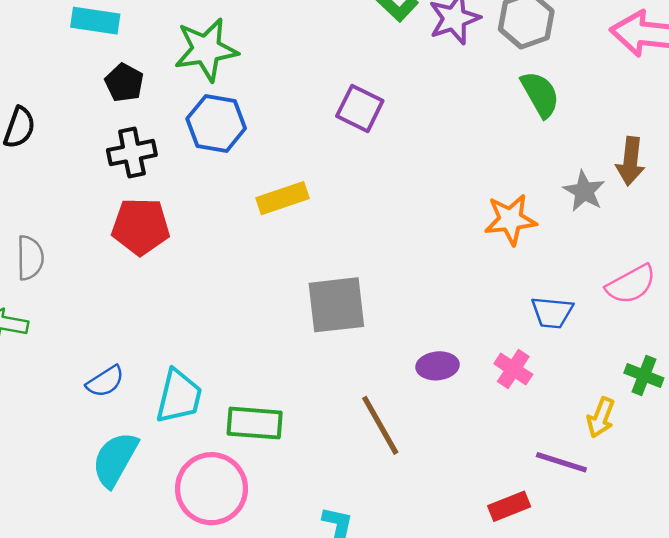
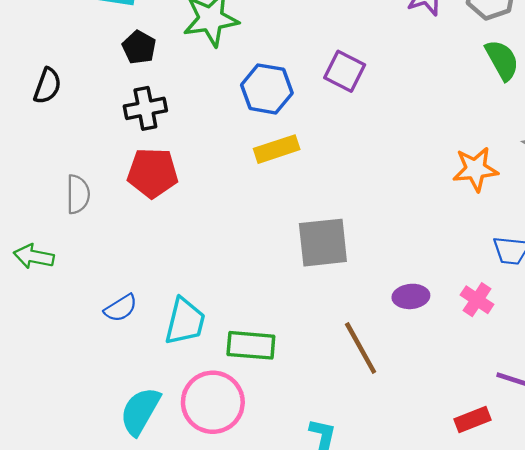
blue hexagon: (216, 123) -> (267, 89), moved
gray semicircle: (30, 258) -> (78, 194), moved
cyan semicircle: (115, 459) -> (140, 411), moved

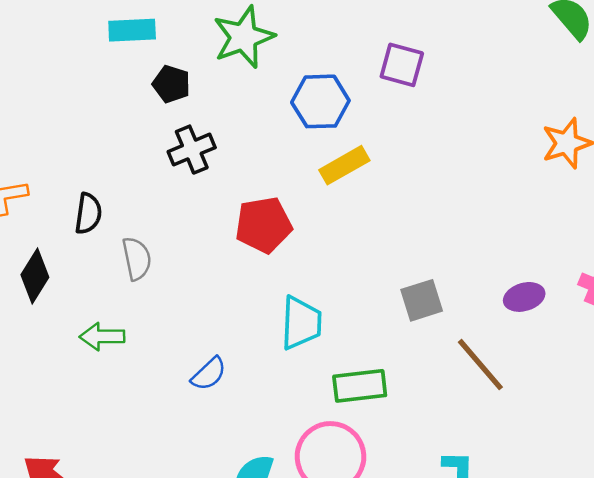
black semicircle: (47, 86) -> (88, 214), moved
red pentagon: (153, 173) -> (264, 225), moved
gray square: (323, 243) -> (422, 300), moved, size x0.7
cyan trapezoid: (185, 321) -> (301, 323), moved

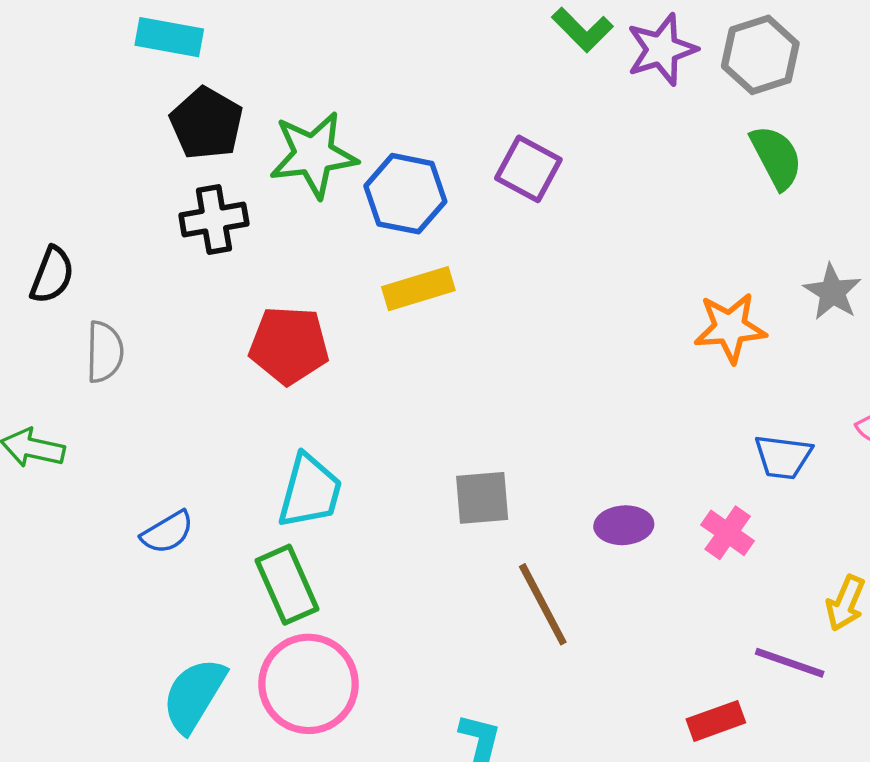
green star: (244, 37) -> (313, 155), moved
black pentagon: (171, 84) -> (206, 123), size x1.4
green rectangle: (360, 386) -> (287, 585), moved, turned 60

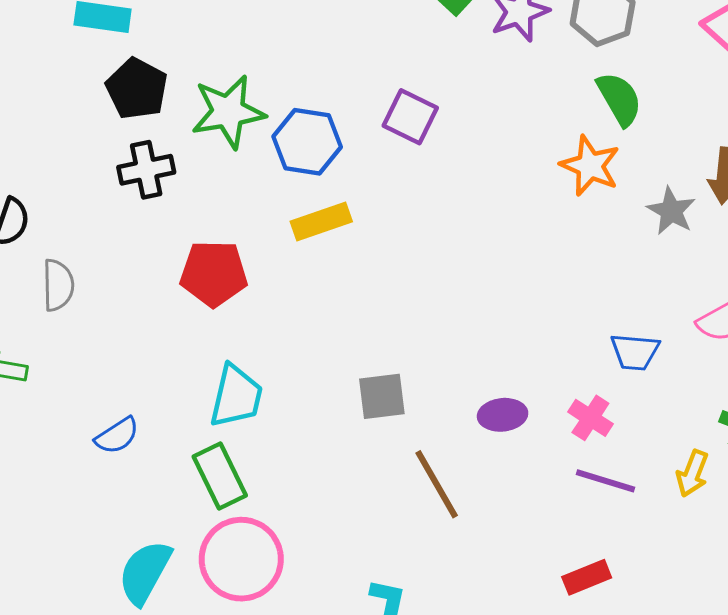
orange star: (730, 328) -> (590, 166), moved, turned 30
purple line: (790, 663) -> (605, 481), moved

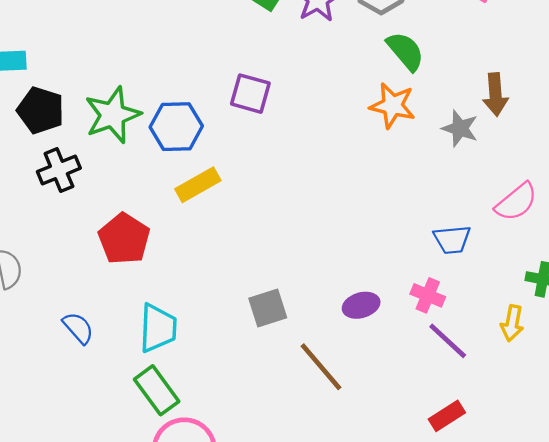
red pentagon: (214, 274) -> (124, 239), turned -30
blue semicircle: (117, 436) -> (78, 328), moved, turned -88
purple line: (605, 481) -> (448, 341), turned 36

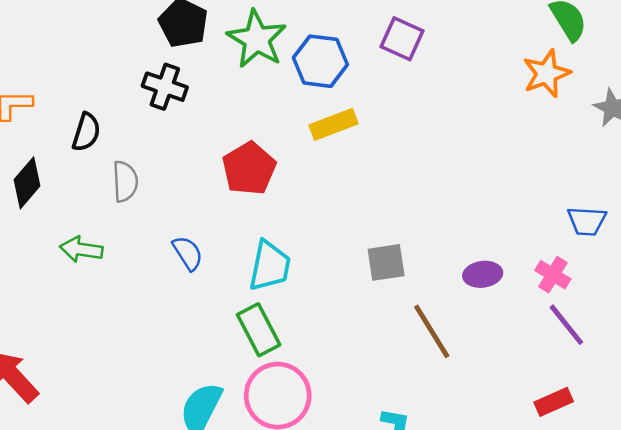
orange star: (393, 106) -> (547, 74), turned 30
green star: (113, 115) -> (257, 39), turned -30
black cross: (59, 170) -> (165, 87), moved, turned 33

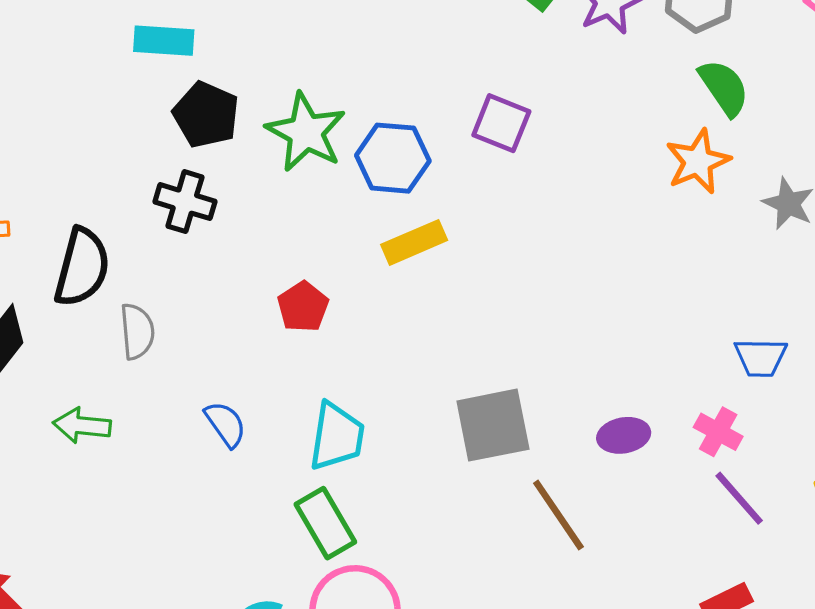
black semicircle: (86, 132) -> (82, 267), size x1.5
red pentagon: (249, 168) -> (303, 307), size x0.7
gray square: (386, 262) -> (493, 425), size x1.4

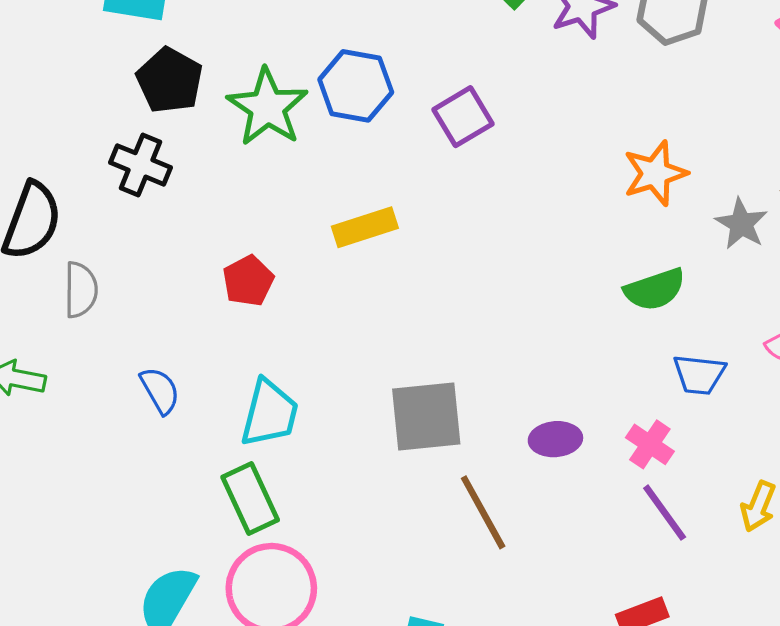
green semicircle: (724, 88) -> (655, 289), moved, turned 100
purple square: (501, 123) -> (463, 117), turned 32
blue hexagon: (393, 158) -> (356, 86), moved

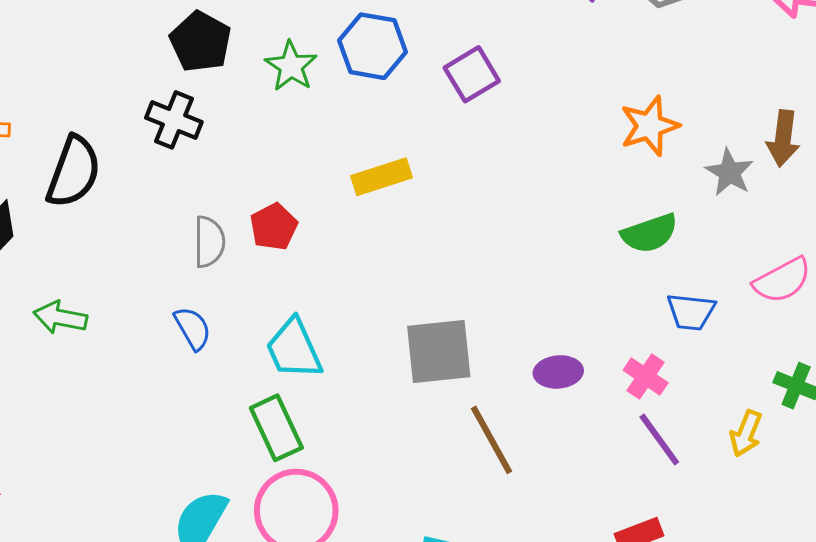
green star: (267, 107) -> (291, 66), size x0.7
gray semicircle: (81, 290) -> (209, 242), moved
cyan trapezoid: (269, 413) -> (294, 349), turned 142

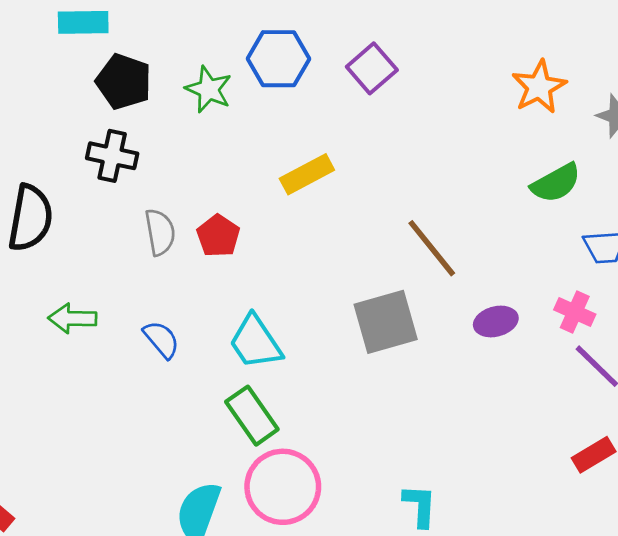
gray semicircle: (209, 242) -> (160, 232), moved
green arrow: (60, 318) -> (72, 318), moved
brown line: (492, 440) -> (432, 248), moved

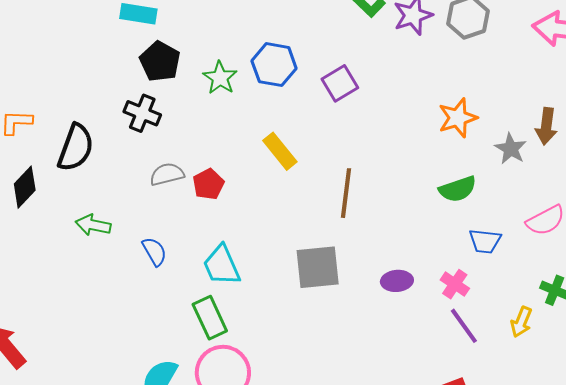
yellow rectangle: (307, 174) -> (280, 151), turned 69
gray semicircle: (160, 232) -> (167, 174), turned -104
brown line: (432, 248) -> (346, 193), moved, turned 36

